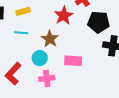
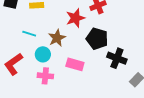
black pentagon: (98, 22) -> (97, 39), moved
cyan line: (21, 33) -> (29, 34), moved

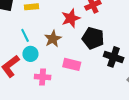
cyan line: (29, 34) -> (25, 35), turned 48
cyan circle: (43, 54) -> (30, 54), moved

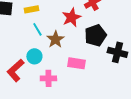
cyan line: (25, 35) -> (37, 29), moved
black pentagon: (93, 38) -> (95, 35), turned -30

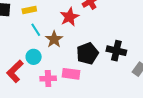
black pentagon: (95, 35) -> (87, 53), moved
pink rectangle: (76, 63) -> (71, 74), moved

